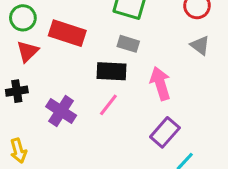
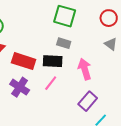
red rectangle: (67, 33) -> (24, 61), moved

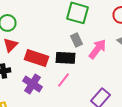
gray rectangle: (64, 43) -> (76, 40), turned 48
pink arrow: (85, 69) -> (98, 49), moved, turned 55

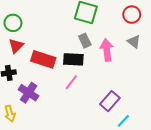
pink arrow: (98, 49) -> (107, 50), turned -45
purple cross: (32, 84) -> (29, 93), moved

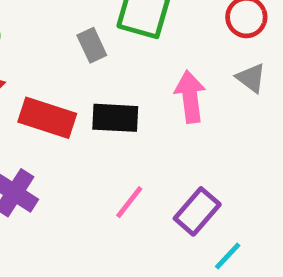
gray rectangle: (85, 41) -> (92, 45), moved
pink line: (71, 82) -> (129, 202), moved

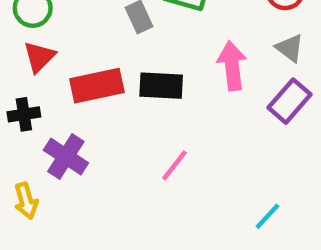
red rectangle: (47, 118) -> (97, 86), turned -30
purple rectangle: (197, 211) -> (290, 101), moved

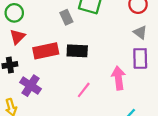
pink arrow: (232, 66) -> (118, 78), moved
purple rectangle: (290, 101) -> (140, 58), turned -42

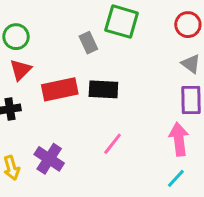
pink arrow: (118, 78) -> (179, 139), moved
purple cross: (31, 86) -> (49, 159), moved

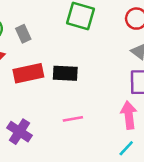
gray rectangle: (88, 43) -> (23, 34), moved
pink line: (113, 144) -> (73, 119), turned 42

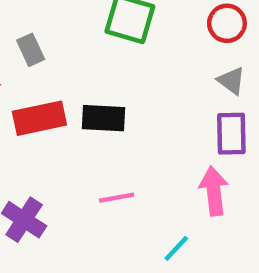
cyan line: (126, 148) -> (176, 248), moved

